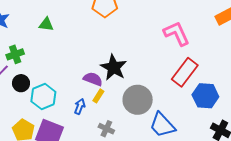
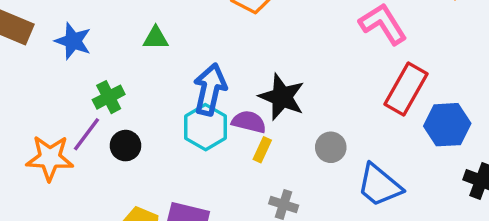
cyan hexagon: (43, 97) -> (206, 127), moved
gray circle: (138, 100) -> (331, 147), size x0.6
blue arrow: (80, 106) -> (210, 89), moved, size x1.8

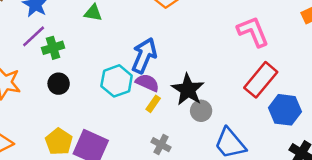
blue arrow: (210, 89) -> (144, 56), moved
black star: (282, 97) -> (188, 90), moved
purple line: (87, 134) -> (34, 36), moved

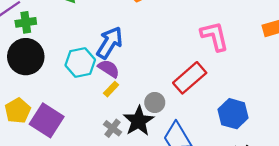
red rectangle: (261, 80) -> (190, 78), moved
black circle: (59, 84) -> (26, 57), size x1.8
black star: (188, 90) -> (139, 121), moved

